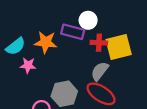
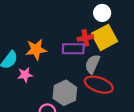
white circle: (88, 20) -> (102, 13), moved
purple rectangle: (73, 32) -> (73, 49), moved

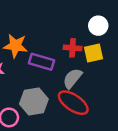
yellow square: (105, 37) -> (94, 53), size x0.7
purple rectangle: (73, 49) -> (41, 62), moved

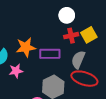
white circle: (98, 26) -> (67, 15), moved

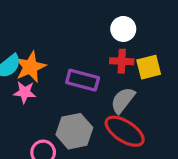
orange star: (26, 47) -> (30, 67), moved, turned -30

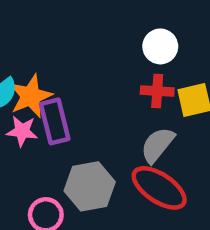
purple rectangle: (83, 80) -> (55, 121), moved, turned 60

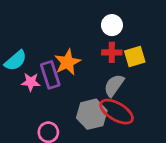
orange star: (31, 96) -> (67, 62), moved
gray hexagon: (90, 186) -> (92, 114), moved

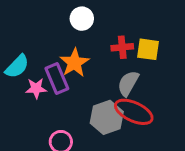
white circle: (112, 25) -> (82, 19), moved
yellow square: (135, 56) -> (148, 49), turned 30

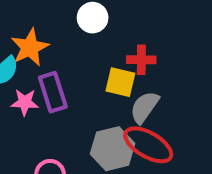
yellow square: (148, 49) -> (120, 82), moved
orange star: (74, 63) -> (30, 47), moved

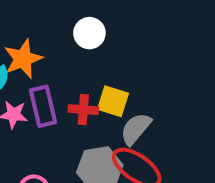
red cross: (141, 60) -> (83, 110), moved

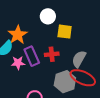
yellow square: (113, 101) -> (65, 32), moved

